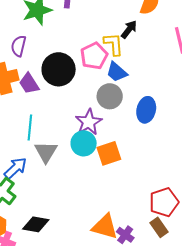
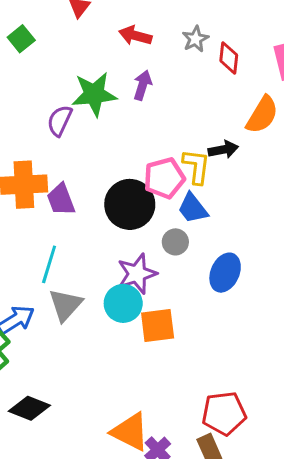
black arrow: (129, 29) -> (223, 150), turned 30
purple semicircle: (19, 46) -> (60, 121), moved
black circle: (59, 69) -> (130, 204), moved
gray circle: (110, 96) -> (175, 242), size x0.7

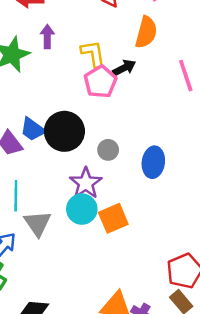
yellow L-shape: (196, 166) -> (93, 54), moved
pink pentagon: (164, 178) -> (100, 82), moved
blue trapezoid: (193, 208) -> (33, 129), moved

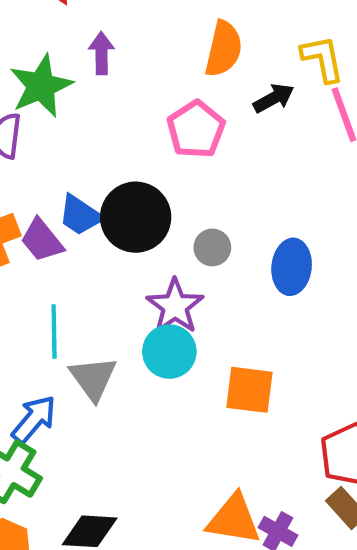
orange semicircle: (146, 32) -> (224, 49), moved
yellow L-shape: (93, 54) -> (322, 59), moved
black arrow: (124, 68) -> (274, 98), moved
orange square: (113, 218) -> (249, 390), moved, turned 32

